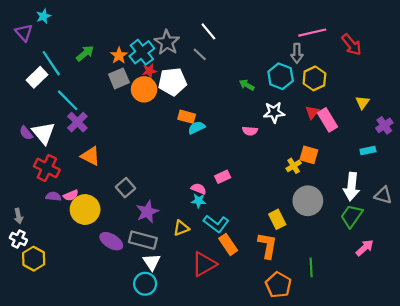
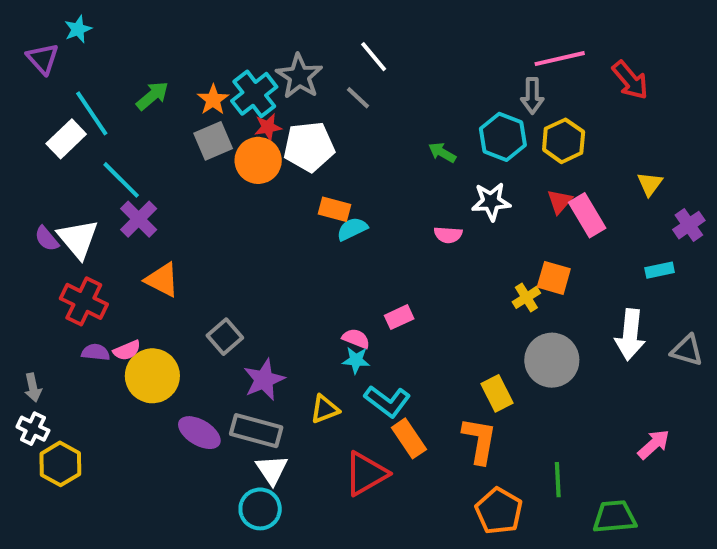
green trapezoid: (352, 216) -> (615, 517), moved, turned 50

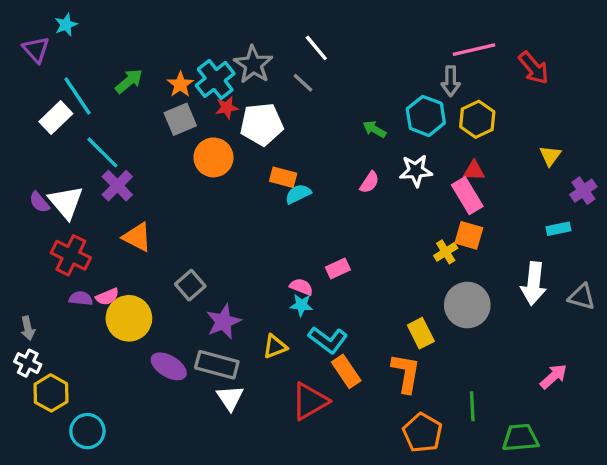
orange circle: (258, 160) -> (214, 157), moved
red triangle: (560, 202) -> (474, 171), turned 50
pink rectangle: (587, 215) -> (467, 196), moved
pink semicircle: (448, 235) -> (369, 182), moved, turned -60
cyan circle: (260, 509) -> (87, 431), moved

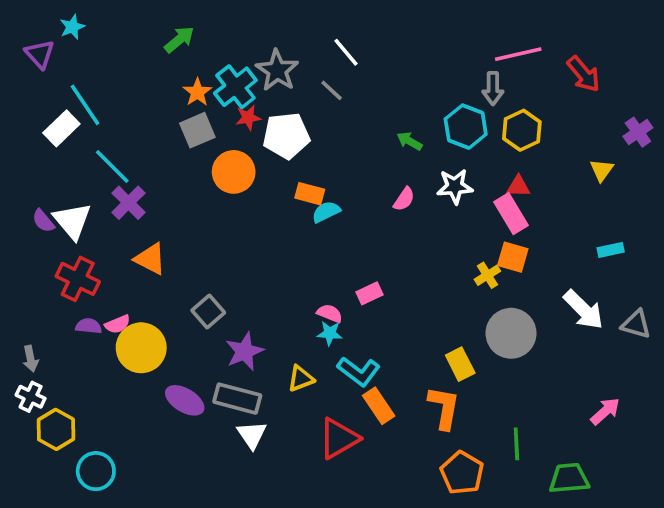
green arrow: (129, 81) -> (179, 40), moved
purple cross: (583, 191) -> (638, 132), moved
white arrow: (534, 283) -> (584, 310), turned -51

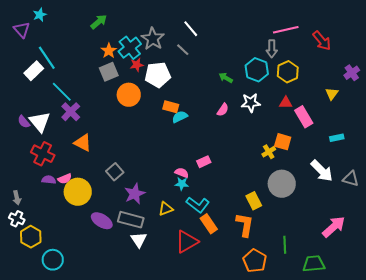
pink rectangle: (511, 214) -> (304, 117), moved
pink arrow: (605, 411) -> (334, 227), size x1.4

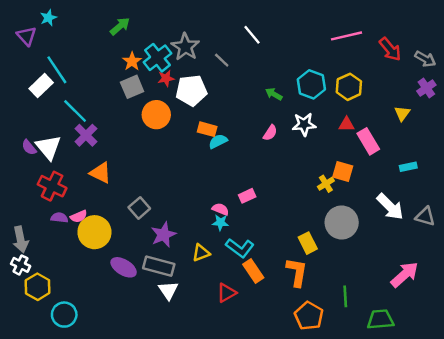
white line: (191, 29) -> (252, 35), moved
gray arrow: (272, 49) -> (425, 59), moved, turned -60
gray arrow: (17, 198) -> (21, 239), size x1.5
red triangle: (187, 242) -> (227, 293), size x0.7

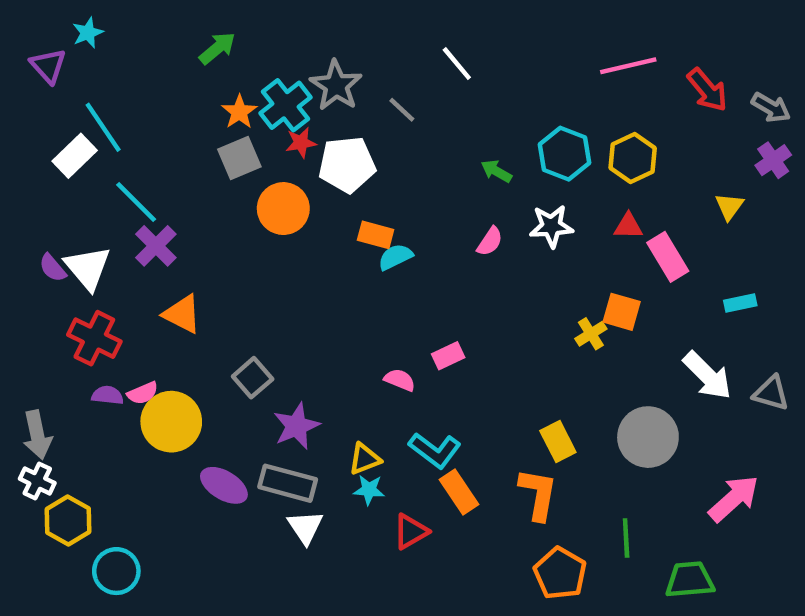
cyan star: (220, 222) -> (369, 490), moved
gray circle: (342, 222) -> (648, 437), moved

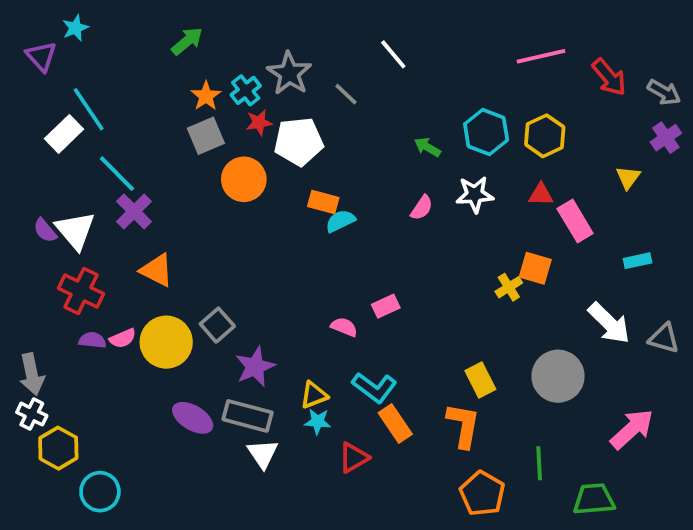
cyan cross: (285, 105) -> (246, 90), size x0.7
yellow circle: (171, 422) -> (166, 342), moved

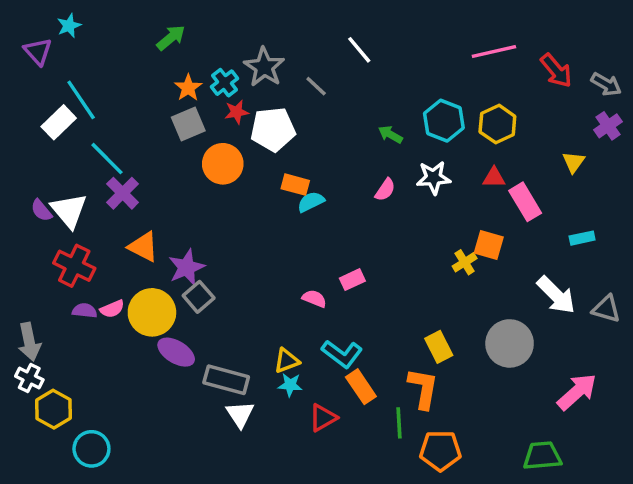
purple star: (255, 367) -> (186, 267), moved
purple ellipse: (193, 418) -> (176, 352), moved
green line: (539, 463) -> (399, 423), moved
orange pentagon: (482, 494) -> (440, 451), turned -30

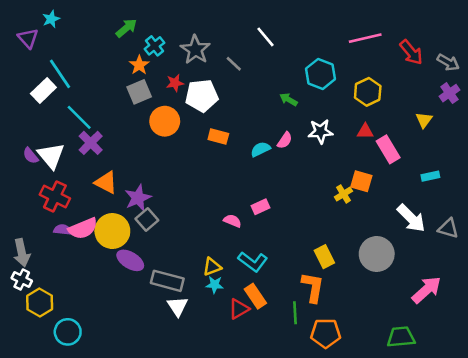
cyan cross: (224, 83) -> (155, 46), moved
cyan hexagon: (444, 121) -> (320, 74), moved
cyan semicircle: (311, 202) -> (260, 149), moved
pink semicircle: (112, 309) -> (83, 228), size x1.6
orange rectangle: (361, 387) -> (255, 296), moved

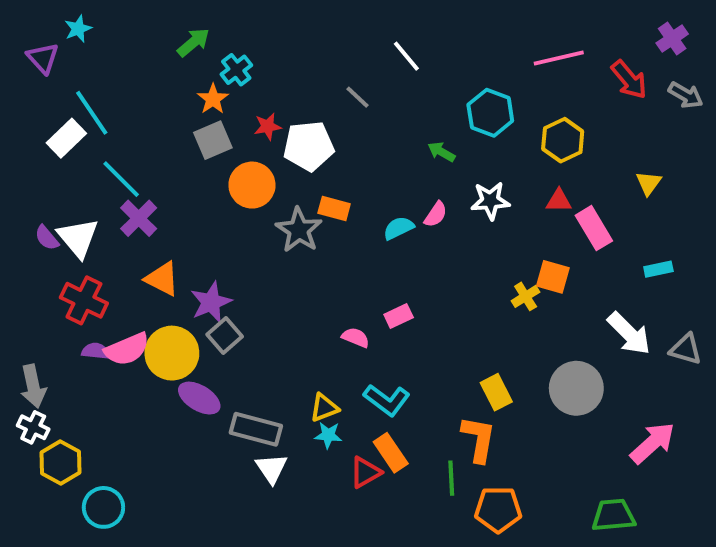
gray star: (195, 50) -> (299, 230), moved
purple cross: (449, 93) -> (672, 39), moved

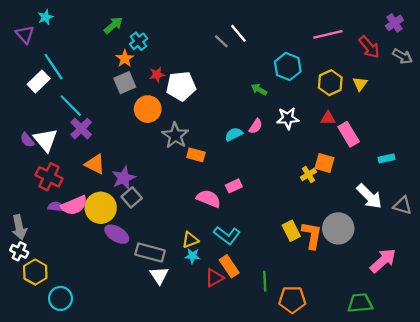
gray line: (357, 97) -> (221, 41), moved
yellow triangle: (649, 183) -> (360, 84), moved
orange rectangle: (334, 208) -> (196, 155), moved
pink semicircle: (356, 337) -> (209, 199), size x1.5
orange L-shape: (479, 439) -> (312, 235), moved

